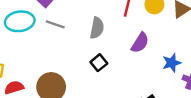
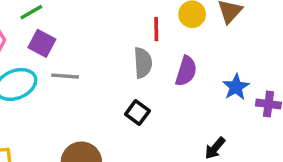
gray semicircle: (97, 28) -> (143, 63), moved

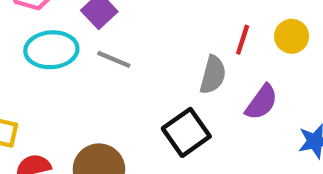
black square: (137, 112) -> (186, 132), size x1.5

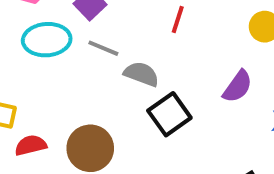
red line: (243, 40) -> (178, 19), moved
gray semicircle: (213, 75) -> (141, 74), moved, turned -84

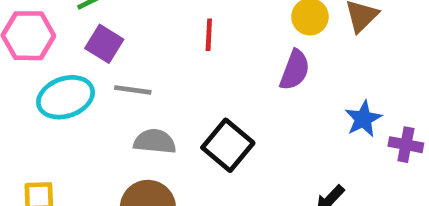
gray semicircle: (141, 74) -> (155, 141), moved
purple semicircle: (238, 87) -> (295, 70), moved

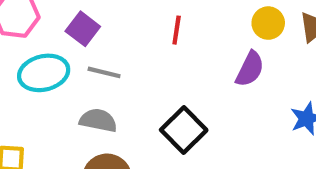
gray semicircle: (155, 141) -> (98, 120), moved

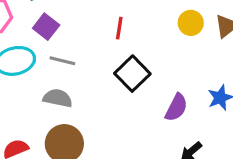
purple semicircle: (250, 69) -> (176, 108), moved
black square: (184, 130) -> (132, 74), moved

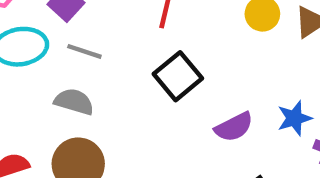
purple semicircle: (176, 108) -> (234, 127), turned 32

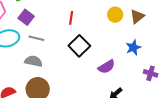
blue star: (294, 118) -> (133, 47), moved

